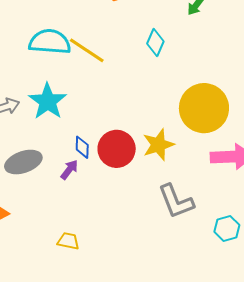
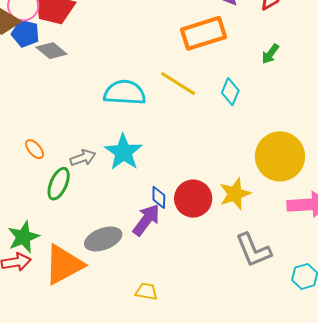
yellow line: (87, 50) -> (178, 84), moved
gray ellipse: (23, 162) -> (103, 239), moved
purple arrow: (69, 170) -> (146, 220), size x1.6

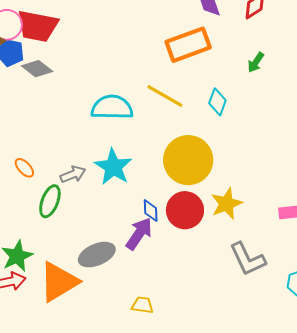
yellow circle: (280, 156) -> (188, 160), moved

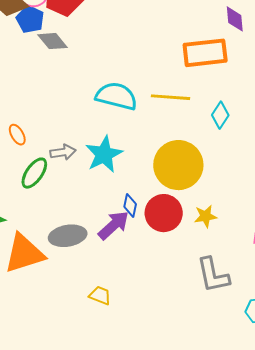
yellow line: (165, 96) -> (171, 97), turned -39
yellow star: (226, 204) -> (206, 216), size x0.7

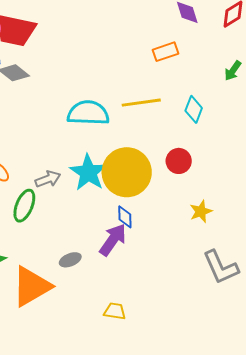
orange rectangle: (205, 53) -> (166, 52), size x0.6
yellow circle: (178, 165) -> (127, 172), moved
red circle: (164, 213) -> (179, 161), moved, size x0.7
gray ellipse: (68, 236) -> (70, 260), size x0.6

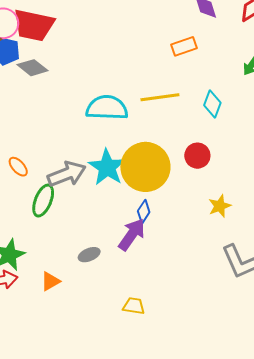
gray arrow: (48, 179) -> (67, 174), size x1.5
blue diamond: (125, 217) -> (144, 212), turned 35
orange triangle: (31, 286) -> (50, 281), size x0.5

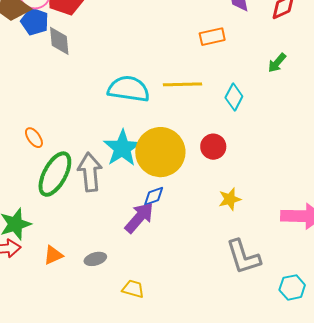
gray diamond: (33, 68) -> (59, 41), turned 40
gray arrow: (67, 174) -> (90, 172), moved, turned -81
green ellipse: (43, 201) -> (55, 174), size x1.4
blue diamond: (144, 212) -> (154, 196), turned 30
gray ellipse: (89, 255) -> (95, 259), moved

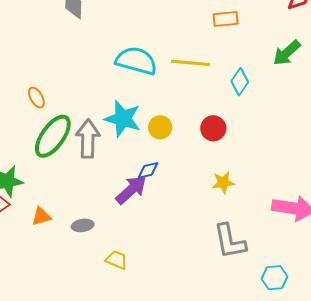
green arrow: (277, 63) -> (287, 53), size x1.4
cyan star: (122, 148) -> (123, 119), turned -30
yellow circle: (160, 152) -> (160, 127), size x0.5

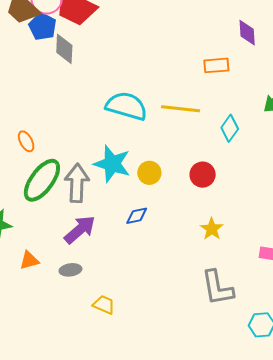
yellow star: (223, 182) -> (212, 229), turned -30
purple arrow: (131, 190) -> (80, 230), moved

